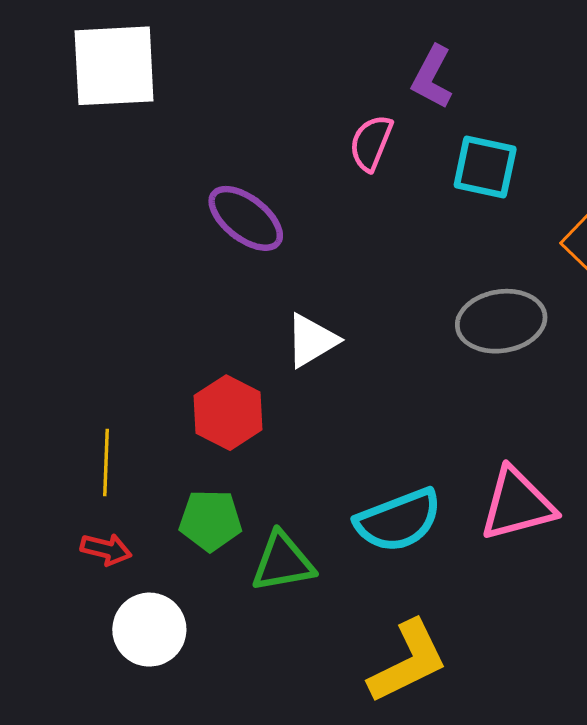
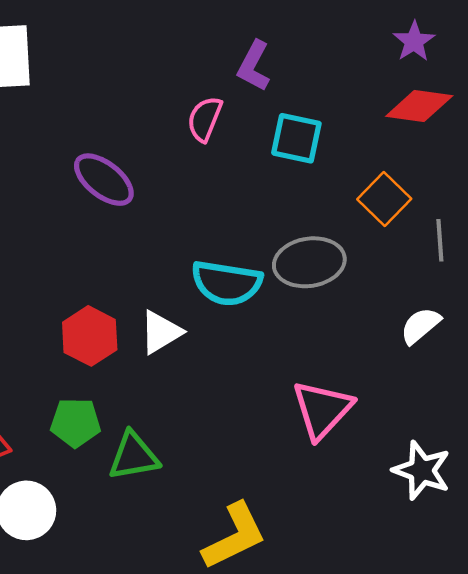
white triangle: (312, 340) -> (161, 332), moved
pink triangle: (517, 504) -> (322, 410), turned -32
cyan semicircle: (398, 520) -> (227, 283), moved, turned 30

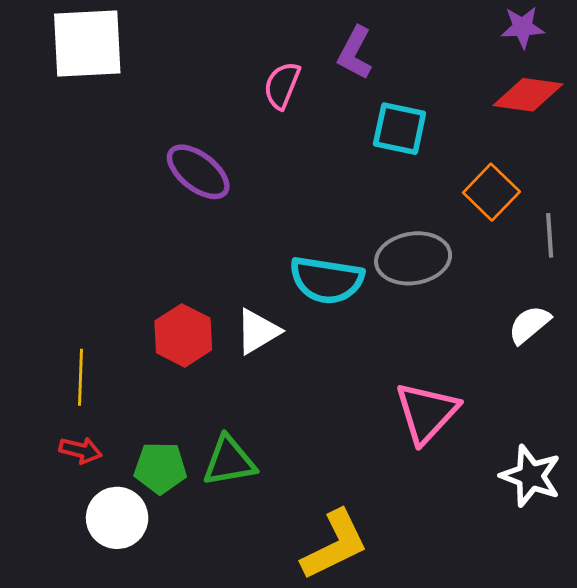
purple star: (414, 41) -> (523, 27), turned 30
pink semicircle: (205, 119) -> (282, 85), moved
green pentagon: (75, 423) -> (160, 468), moved

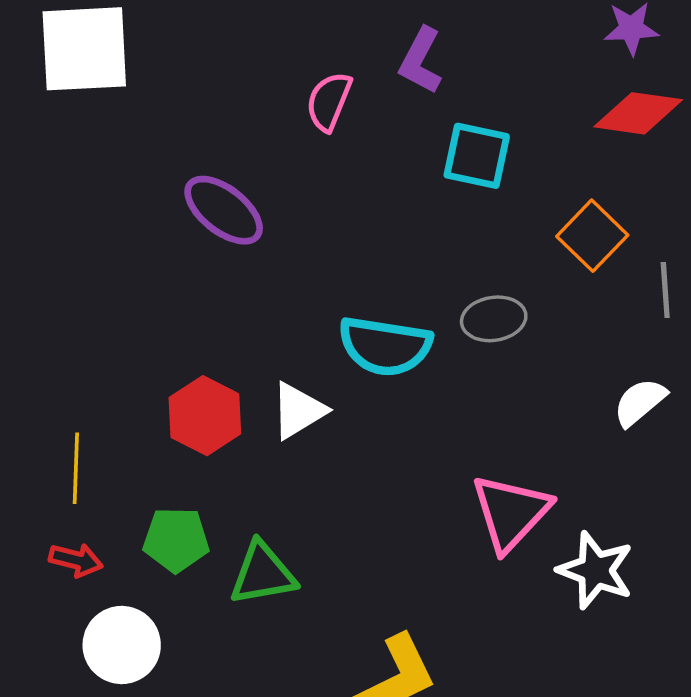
gray ellipse: (413, 258) -> (494, 319), size x0.7
green pentagon: (160, 468) -> (176, 540), moved
white star: (531, 476) -> (596, 570), moved

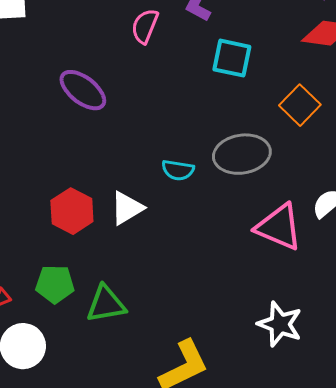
gray ellipse: (494, 319) -> (242, 154), size x1.5
cyan semicircle: (385, 346) -> (178, 170), size x0.6
pink triangle: (511, 512) -> (279, 227), moved, turned -50
white star: (596, 570) -> (280, 324), moved

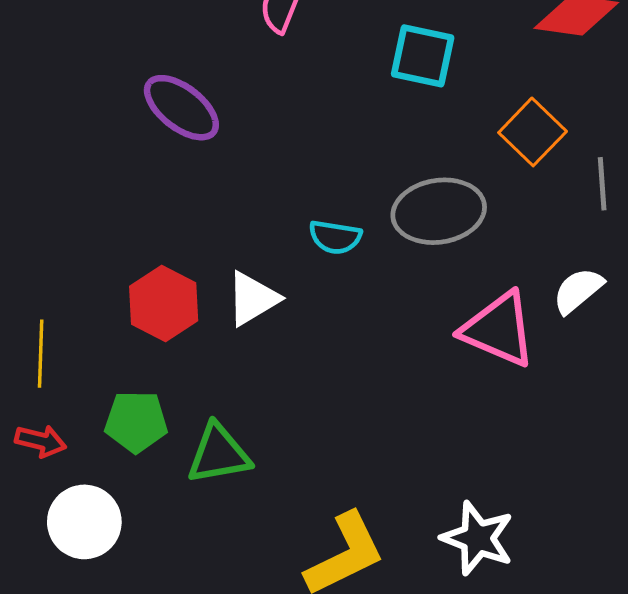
white star: (280, 324) -> (478, 538), moved

